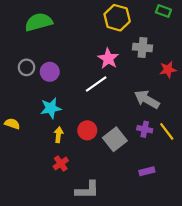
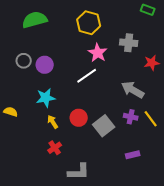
yellow hexagon: (117, 18) -> (89, 23), moved
yellow arrow: (59, 135) -> (53, 122), turned -40

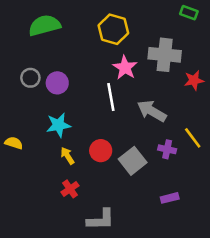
gray cross: (129, 43) -> (165, 55), size x1.4
white line: (87, 76) -> (111, 97), turned -65
gray arrow: (133, 90) -> (152, 111), moved
yellow line: (151, 119) -> (193, 138), moved

